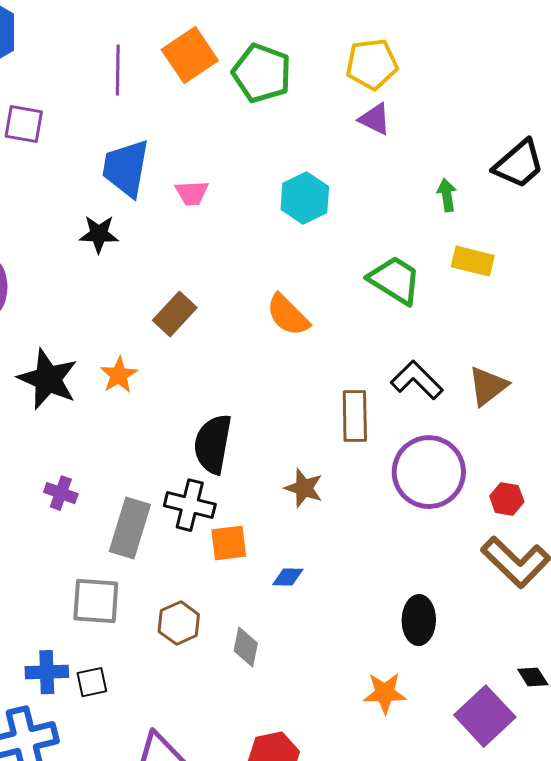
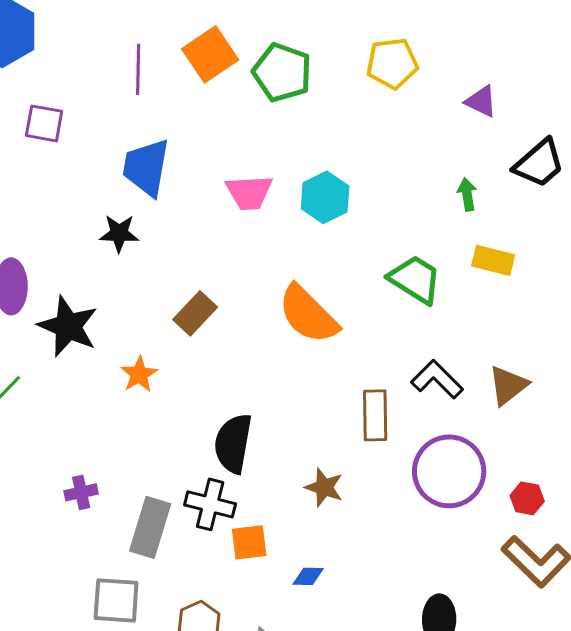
purple triangle: (375, 119) -> (481, 101), moved
pink trapezoid: (192, 193) -> (249, 192), moved, size x1.4
orange semicircle: (288, 315) -> (308, 314), size x1.4
black star: (48, 379) -> (68, 326), moved
purple cross: (61, 493) -> (81, 492), turned -32

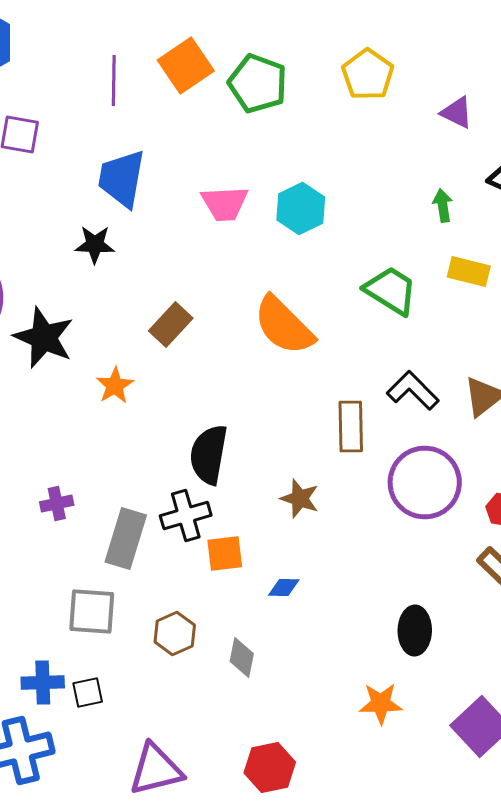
yellow pentagon: (392, 63) -> (368, 74), turned -30
black cross: (210, 504) -> (186, 516), turned -30

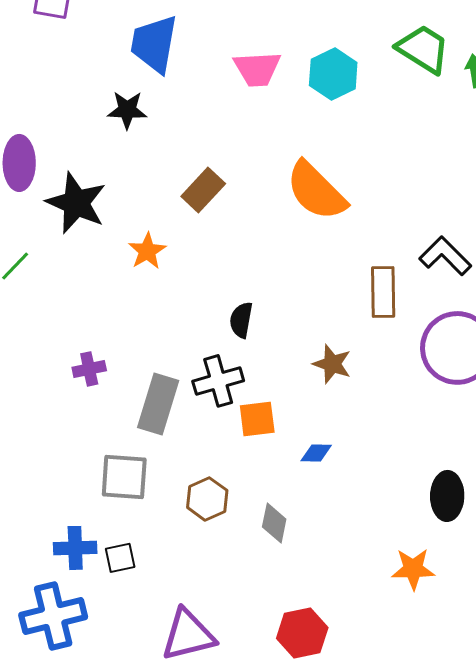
green trapezoid: (391, 290) -> (423, 49), moved
black semicircle: (209, 454) -> (241, 320), size x0.6

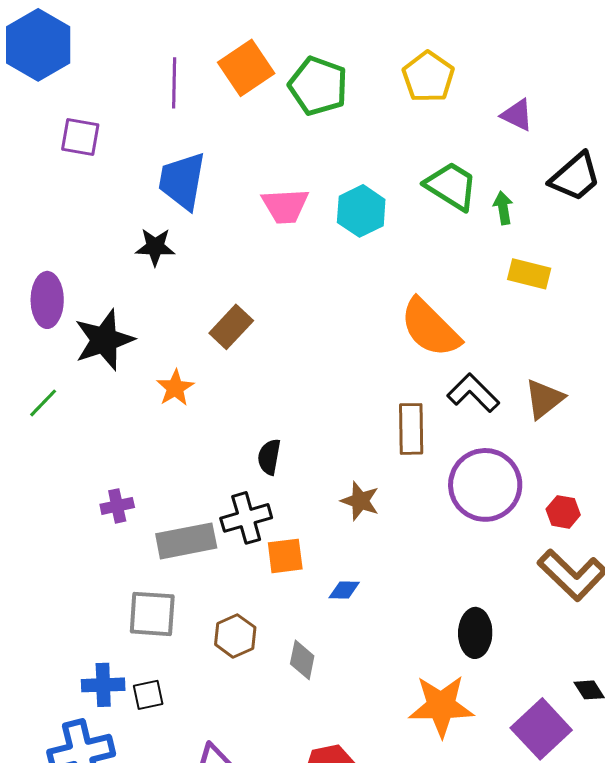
orange semicircle: (316, 191) -> (430, 328), moved
black star: (76, 203) -> (104, 340), turned 30
gray rectangle: (158, 404) -> (186, 541), turned 62
orange star: (413, 569) -> (441, 706), size x1.5

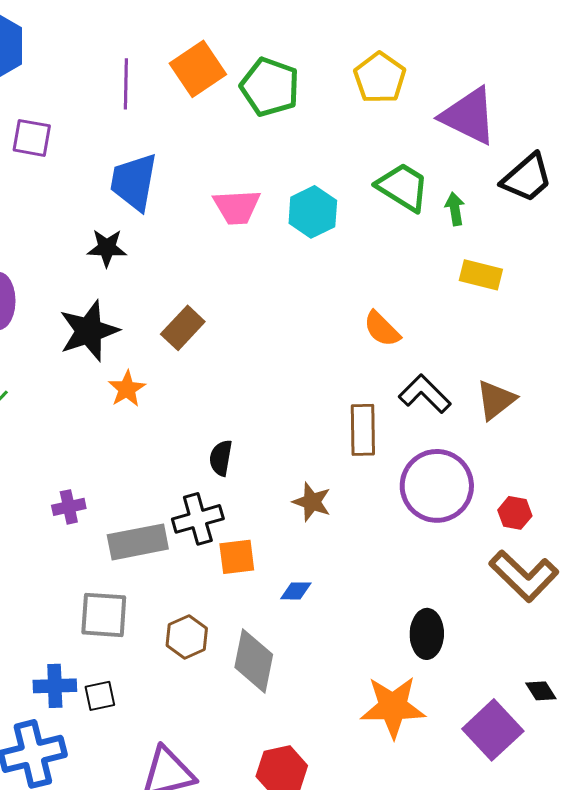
purple triangle: (517, 115) -> (469, 116), size x1.8
orange semicircle: (430, 328) -> (382, 329), size x0.6
black star: (104, 340) -> (89, 331), moved
gray diamond: (302, 660) -> (254, 661), size x1.6

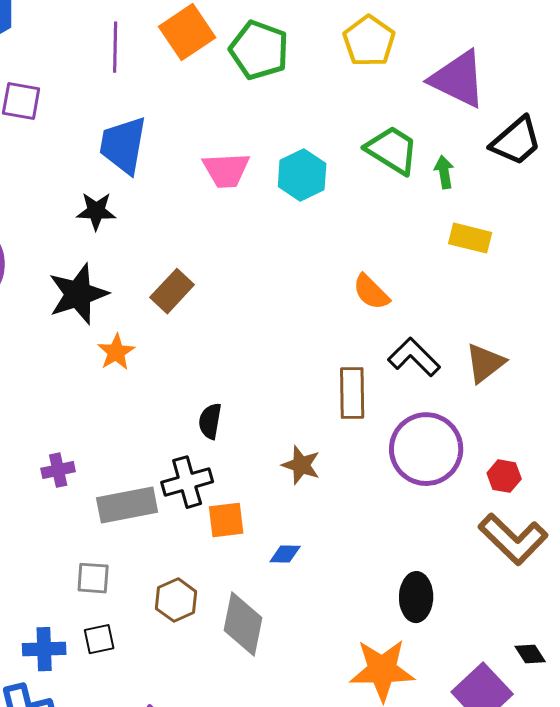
gray square: (104, 615) -> (93, 578), size x0.7
black square: (100, 696) -> (99, 639), moved

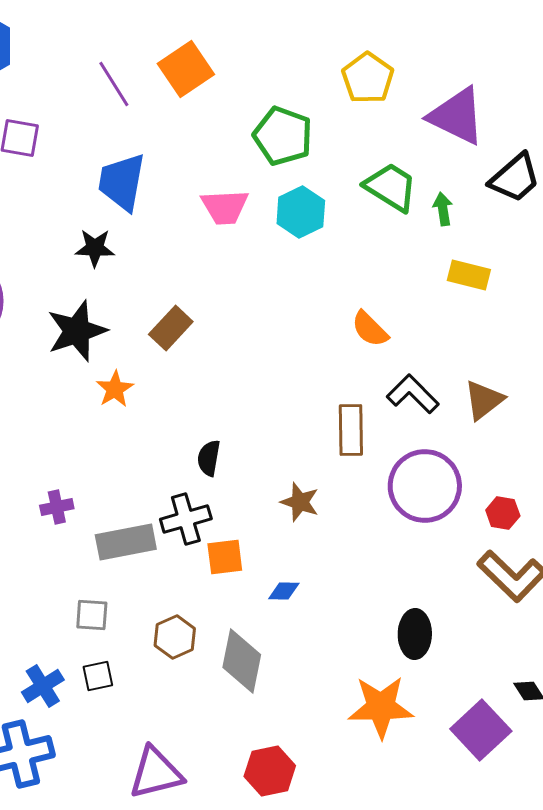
purple line: (115, 47) -> (114, 84), turned -33
green pentagon: (259, 50) -> (283, 136), moved
blue cross: (44, 649) -> (43, 686), turned -30

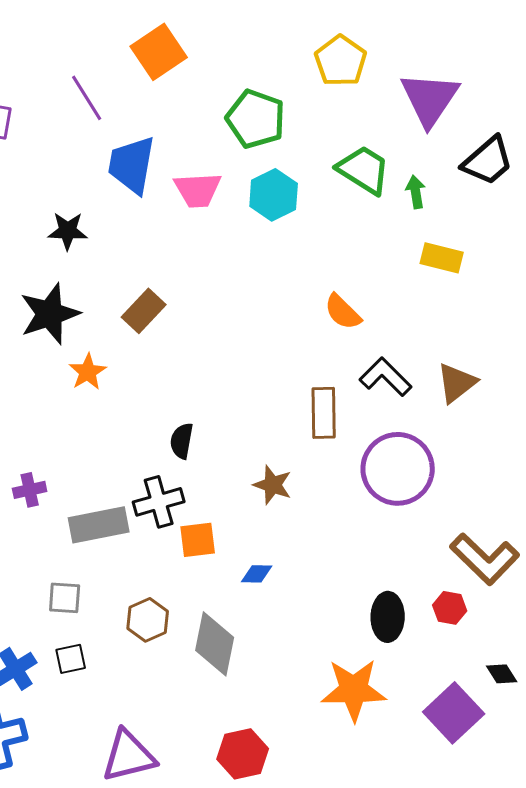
purple line: (114, 84) -> (87, 98), moved
purple triangle: (457, 116) -> (430, 99), turned 38
blue trapezoid: (122, 182) -> (132, 165), moved
red hexagon: (503, 513) -> (450, 608), moved

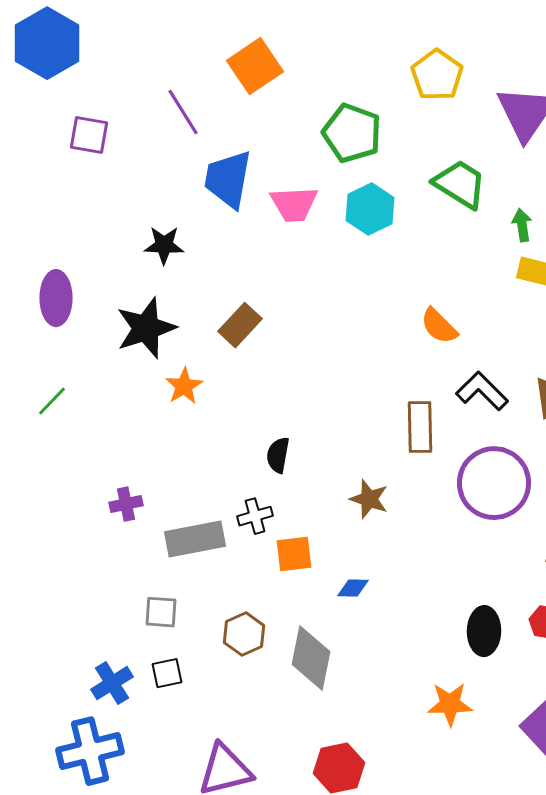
green arrow: (416, 192) -> (522, 225), moved
black cross: (159, 502) -> (255, 516), size x0.7
orange star: (354, 690) -> (450, 704), size x0.7

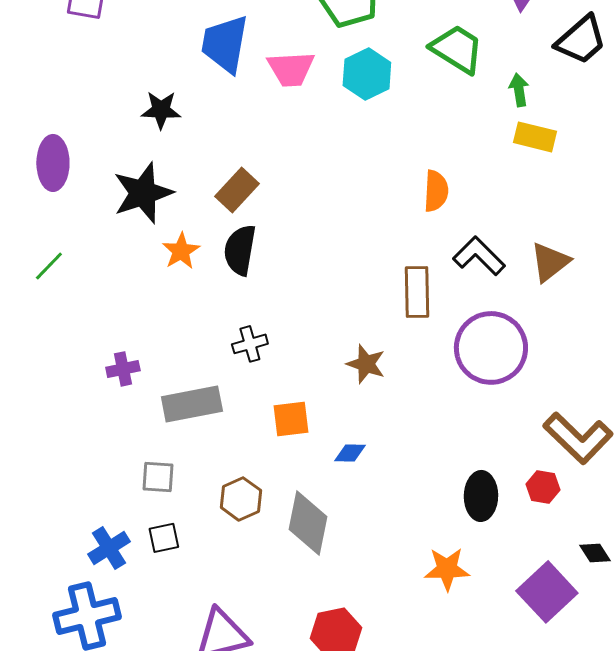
orange semicircle: (439, 326) -> (436, 191), turned -132
black semicircle: (278, 455) -> (240, 250), moved, size x1.4
black cross: (255, 516) -> (250, 344), moved

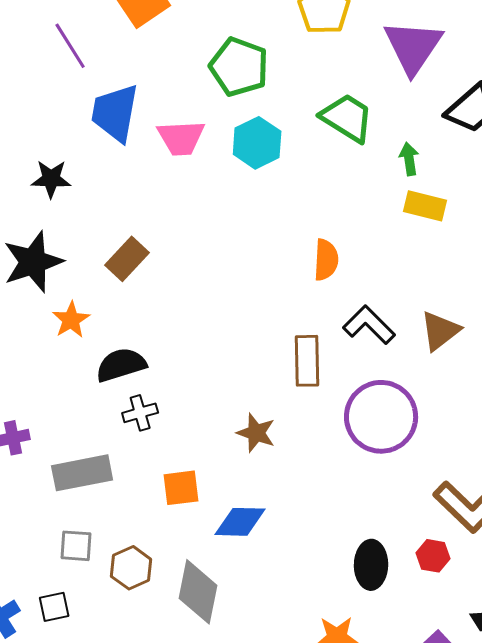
black semicircle: (240, 250) -> (121, 365), moved, turned 63
blue diamond: (350, 453) -> (240, 522), size x1.6
gray square: (158, 477) -> (76, 546), moved

